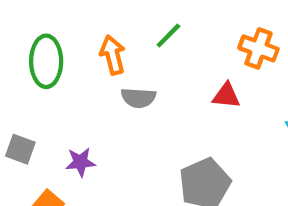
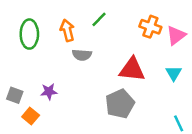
red triangle: (226, 96) -> (132, 70), moved, size x1.6
gray square: (20, 149) -> (15, 95), moved

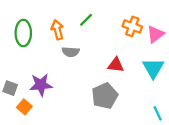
red triangle: (132, 70) -> (116, 65), size x0.7
cyan triangle: (174, 73) -> (153, 68), size x1.5
purple star: (49, 92) -> (41, 85), size x1.5

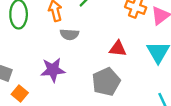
purple star: (41, 85) -> (53, 70), moved

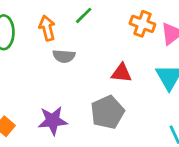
purple star: (53, 70) -> (53, 121), moved

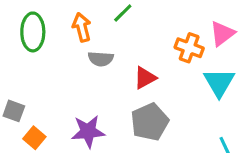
orange cross: (142, 24) -> (189, 48), moved
red triangle: (121, 73) -> (145, 78), moved, turned -35

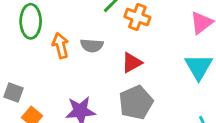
orange arrow: (82, 27) -> (61, 45), moved
orange cross: (189, 48) -> (137, 17), moved

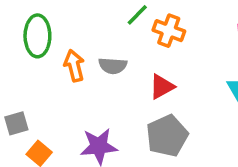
gray square: (14, 92) -> (16, 123), turned -36

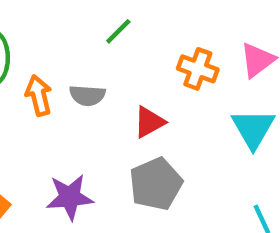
orange cross: (169, 31) -> (198, 69), moved

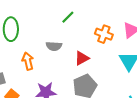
orange arrow: (39, 95) -> (28, 61), moved

